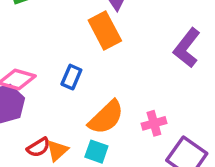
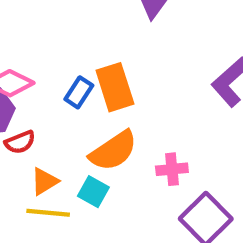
orange rectangle: (105, 30) -> (115, 87), moved
red semicircle: (38, 147) -> (20, 142), moved

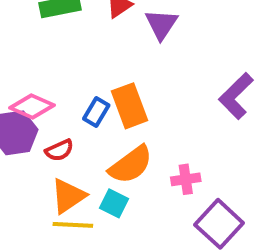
red semicircle: (20, 142) -> (59, 150), moved
orange triangle: (44, 181) -> (68, 196), size x1.4

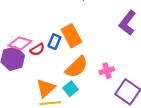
red semicircle: (59, 150) -> (37, 49), moved
cyan square: (114, 203) -> (71, 89), turned 32

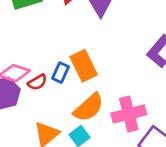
pink cross: (107, 71) -> (129, 114), size x1.6

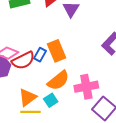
red semicircle: (37, 82) -> (23, 60), size x1.6

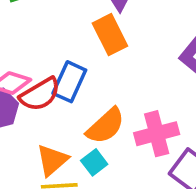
orange rectangle: (57, 51) -> (110, 35), moved
blue rectangle: (40, 55) -> (69, 82), size x1.5

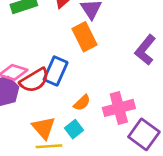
orange semicircle: (106, 126) -> (82, 103), size x0.6
orange triangle: (52, 160) -> (44, 128), turned -30

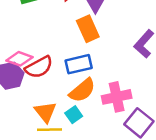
blue rectangle: (56, 71) -> (79, 64), moved, turned 50
orange semicircle: (82, 103) -> (82, 90), size x1.6

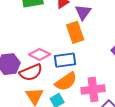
pink diamond: (20, 59) -> (40, 54), moved
red semicircle: (39, 67) -> (31, 72), moved

